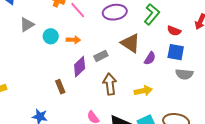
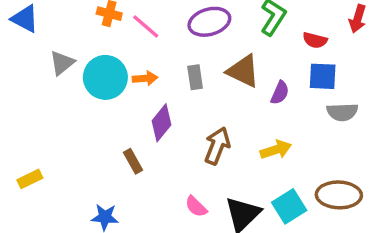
cyan circle: (51, 36) -> (105, 77), size x1.6
gray rectangle: (101, 56) -> (195, 77), moved, turned -64
brown arrow: (110, 84) -> (217, 146), turned 35

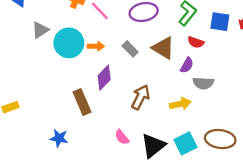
red semicircle: (315, 40) -> (196, 42), moved
blue square: (323, 76) -> (220, 22), moved
gray rectangle: (195, 77) -> (130, 49), turned -42
gray semicircle: (342, 112) -> (203, 83), moved
brown rectangle: (133, 161) -> (82, 102), size x1.5

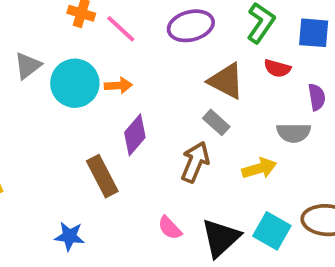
gray rectangle: (130, 49) -> (216, 122), moved
purple semicircle: (187, 65) -> (317, 97), moved, turned -35
cyan square: (185, 143) -> (272, 231), turned -30

